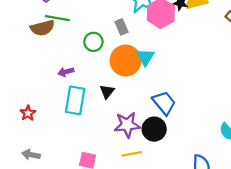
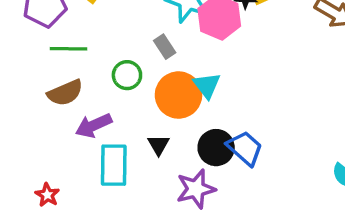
brown semicircle: (42, 28) -> (65, 93), moved
purple arrow: (66, 72) -> (94, 125), size x1.5
black circle: (154, 129) -> (216, 148), moved

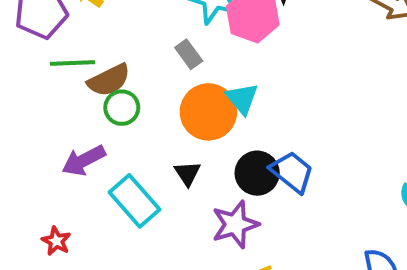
green circle: (127, 75) -> (122, 108), moved
brown semicircle: (65, 93) -> (109, 80), moved
purple arrow: (94, 125) -> (84, 160), moved
cyan rectangle: (114, 165) -> (135, 201), turned -39

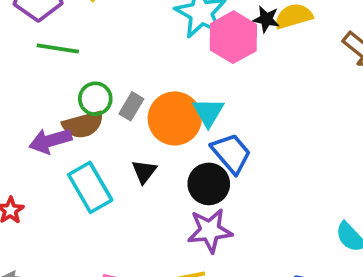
gray rectangle: (189, 54) -> (131, 106), moved, turned 56
brown semicircle: (109, 80) -> (83, 125), moved
blue trapezoid: (292, 172) -> (231, 153), moved
purple star: (235, 224) -> (210, 231), moved

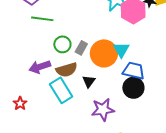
brown semicircle: (83, 125) -> (67, 70), moved
blue trapezoid: (231, 153) -> (134, 71), turned -35
black circle: (209, 184) -> (133, 88), moved
purple star: (210, 231) -> (103, 110), moved

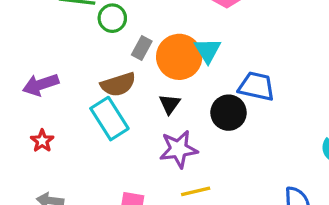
green circle: (62, 44) -> (112, 18), moved
purple arrow: (40, 67) -> (41, 85), moved
blue trapezoid: (134, 71) -> (256, 86), moved
black triangle: (89, 81) -> (170, 104), moved

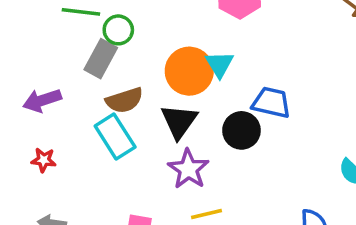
gray rectangle: (142, 48) -> (101, 59), moved, size x1.5
black triangle: (170, 104) -> (179, 121), size x1.6
red star: (42, 141) -> (44, 160), turned -30
purple star: (178, 149) -> (188, 169), turned -30

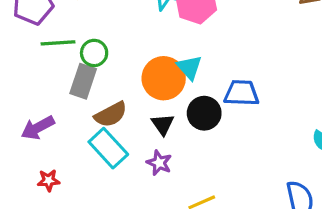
black triangle: (179, 121) -> (163, 124), size x0.7
black circle: (241, 130) -> (204, 113), moved
purple star: (188, 169) -> (159, 163), moved, size x0.7

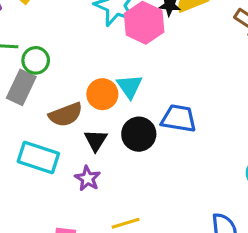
orange circle: (164, 78) -> (102, 94), size x0.7
brown semicircle: (111, 114) -> (66, 115), moved
cyan rectangle: (108, 148) -> (38, 157), turned -36

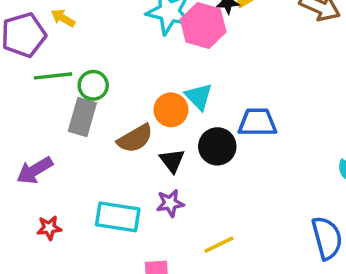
cyan rectangle: (38, 157) -> (118, 217), moved
purple star: (88, 178) -> (170, 203), turned -30

